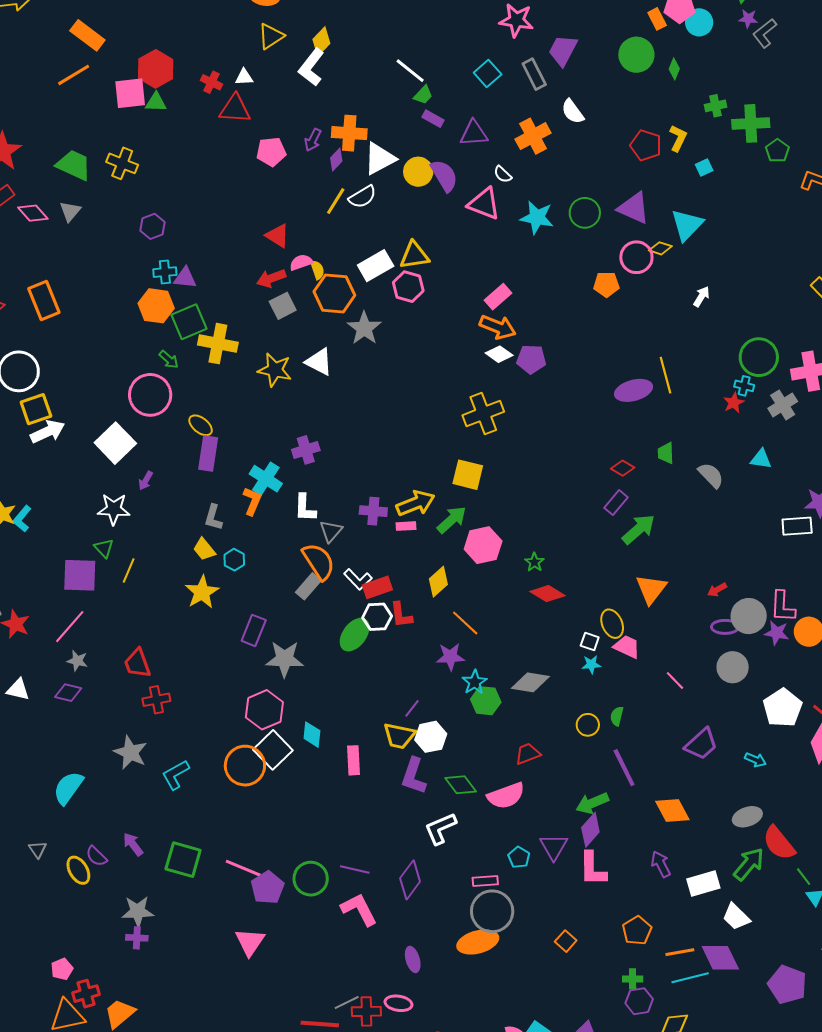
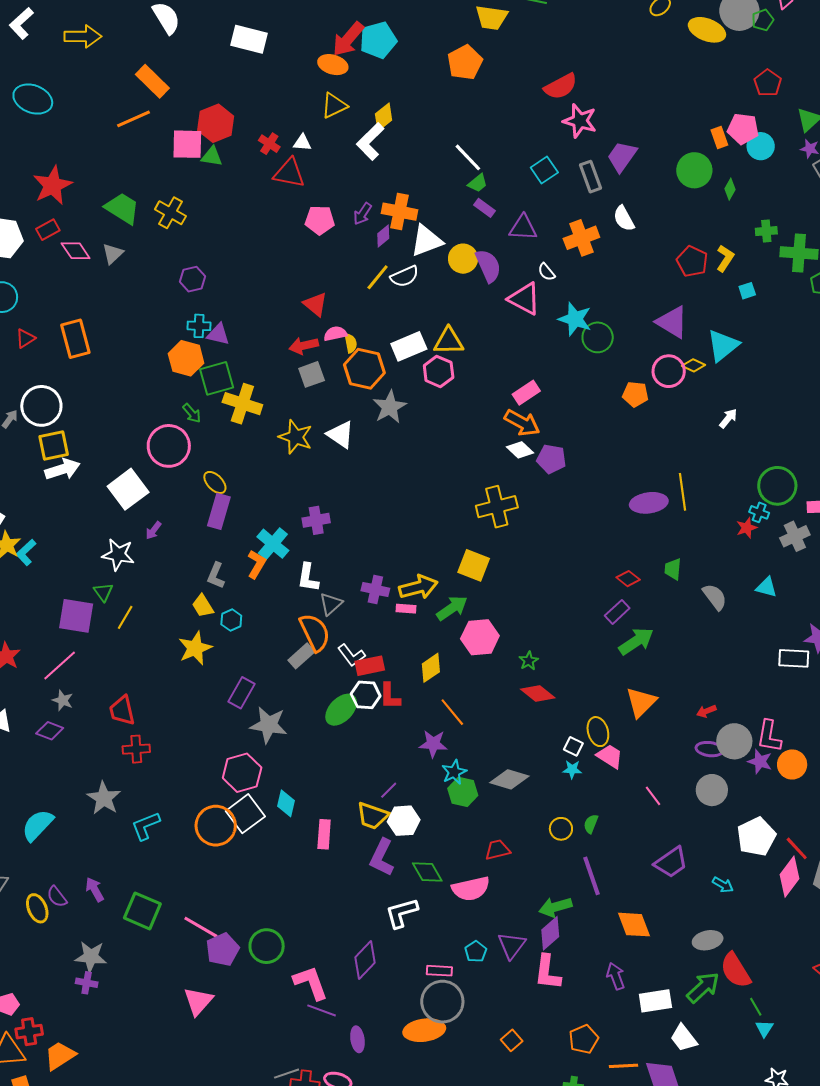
green circle: (585, 213) -> (598, 337), moved
purple line: (355, 870) -> (322, 1010), moved

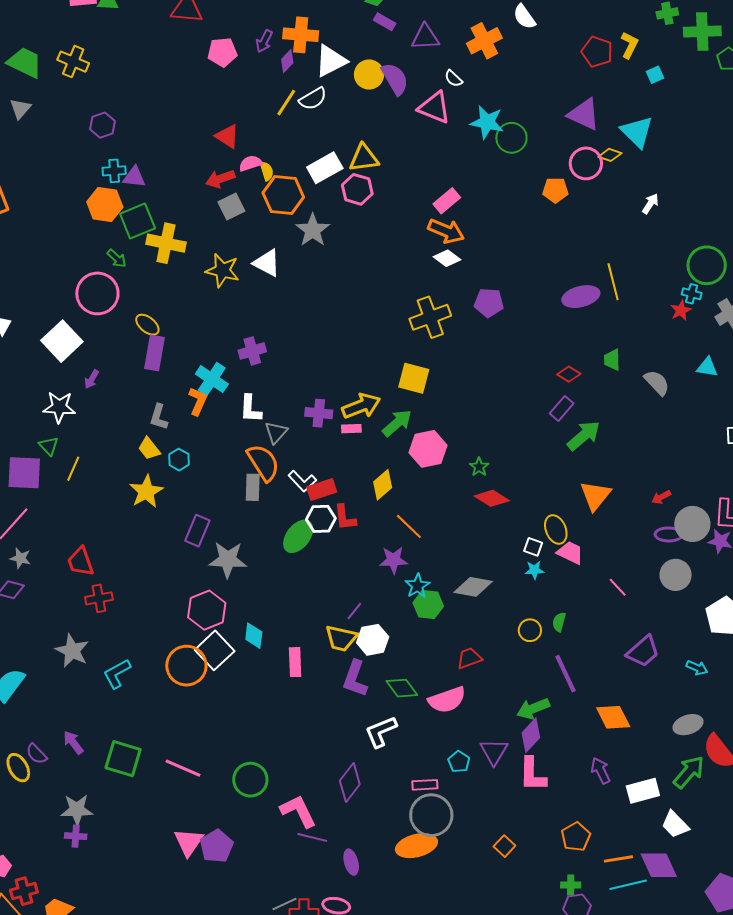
cyan triangle: (723, 345) -> (637, 132), turned -30
purple pentagon: (551, 459) -> (489, 303), moved
gray rectangle: (301, 656) -> (253, 487), turned -40
purple pentagon: (223, 949) -> (216, 846), moved

